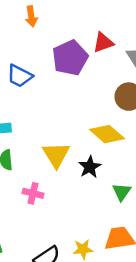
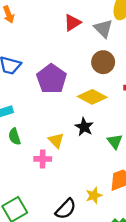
purple pentagon: (70, 58) -> (51, 79), moved
yellow triangle: (56, 155) -> (56, 140), moved, size x0.7

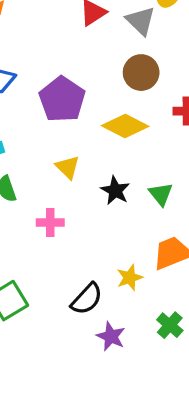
black star: (84, 127) -> (115, 191), moved
yellow triangle: (56, 140) -> (68, 167), moved

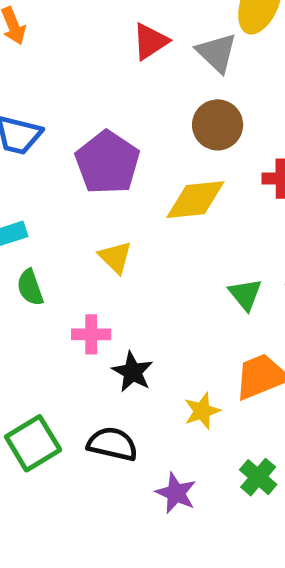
yellow diamond: (125, 126) -> (195, 200), turned -33
black star: (115, 191) -> (133, 372), moved
black semicircle: (87, 299) -> (112, 444), moved, turned -120

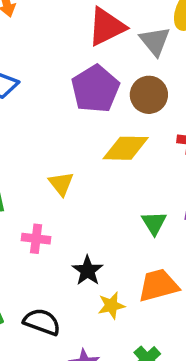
red triangle: (150, 41) -> (107, 27), size x1.4
purple pentagon: (107, 163) -> (95, 89), moved
black star: (133, 372) -> (88, 271), moved

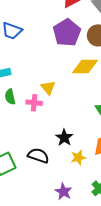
pink cross: (36, 239) -> (34, 103), moved
black semicircle: (42, 322) -> (38, 156), moved

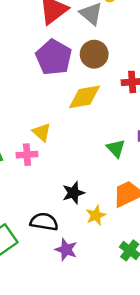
black star: (64, 138) -> (73, 193), turned 30
purple star: (63, 192) -> (66, 250), moved

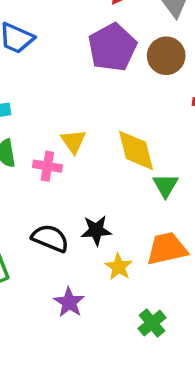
yellow diamond: (84, 97) -> (136, 150), moved, turned 72
yellow star: (96, 215) -> (119, 267), turned -30
black semicircle: (44, 222) -> (50, 238), moved

